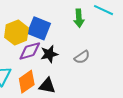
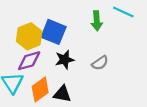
purple diamond: (30, 51) -> (29, 61), moved

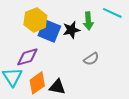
yellow hexagon: (29, 36) -> (35, 20), moved
black star: (65, 60) -> (71, 30), moved

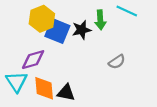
gray semicircle: (91, 59) -> (117, 62), moved
orange diamond: (37, 83) -> (44, 88), turned -60

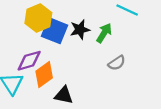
green arrow: (100, 20) -> (104, 33), moved, turned -144
orange diamond: (44, 88) -> (44, 74), moved, turned 60

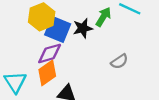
green arrow: (104, 33) -> (103, 17), moved
purple diamond: (29, 61) -> (50, 53), moved

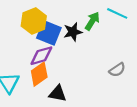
gray semicircle: (119, 61) -> (117, 70), moved

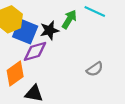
purple diamond: (41, 56) -> (35, 51), moved

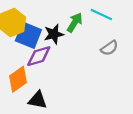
gray semicircle: (95, 69) -> (109, 48), moved

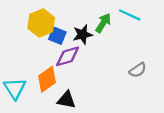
blue square: (28, 35) -> (57, 36), size x0.7
gray semicircle: (109, 48) -> (138, 70), moved

